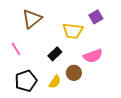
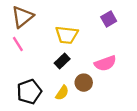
brown triangle: (32, 19) -> (22, 17), moved
yellow trapezoid: (73, 31) -> (67, 35), moved
pink line: (16, 49) -> (18, 44), moved

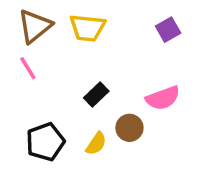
yellow trapezoid: (67, 35) -> (87, 28), moved

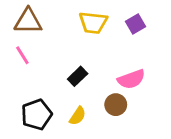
brown triangle: (35, 26) -> (28, 21), turned 40
yellow trapezoid: (87, 28) -> (93, 23), moved
brown circle: (129, 128) -> (116, 105), moved

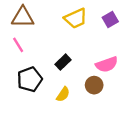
yellow trapezoid: (93, 23) -> (76, 18), turned -30
black pentagon: (37, 115) -> (30, 79), moved

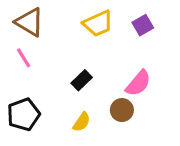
brown triangle: (23, 17) -> (29, 22), turned 30
pink semicircle: (107, 64) -> (138, 83), turned -30
black pentagon: (30, 79) -> (24, 115), moved

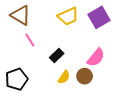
purple square: (143, 25) -> (99, 17), size x1.5
pink line: (24, 58) -> (30, 40), moved
yellow semicircle: (82, 122) -> (64, 77), moved

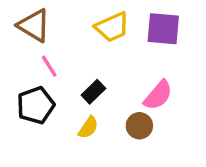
purple square: (99, 17) -> (163, 29), turned 35
yellow semicircle: (64, 77) -> (88, 127), moved
black pentagon: (16, 79) -> (36, 105), moved

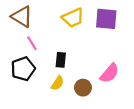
black rectangle: (93, 92) -> (61, 60), turned -40
pink semicircle: (158, 95) -> (110, 73), moved
brown circle: (139, 126) -> (83, 88), moved

